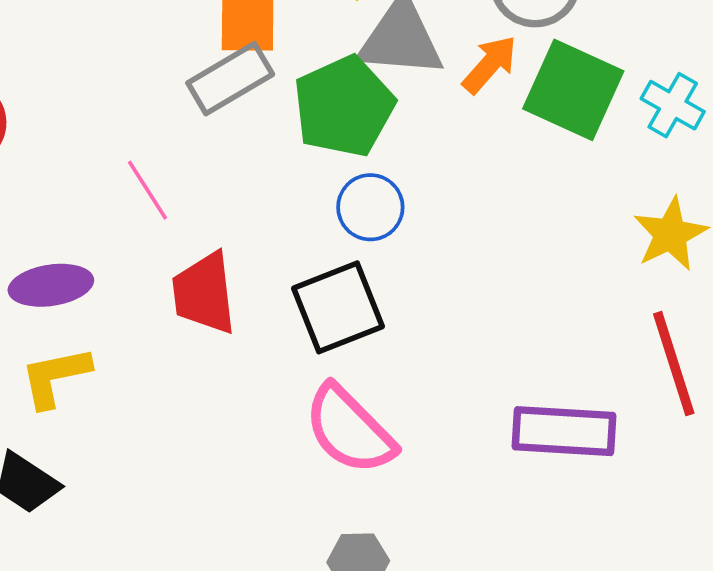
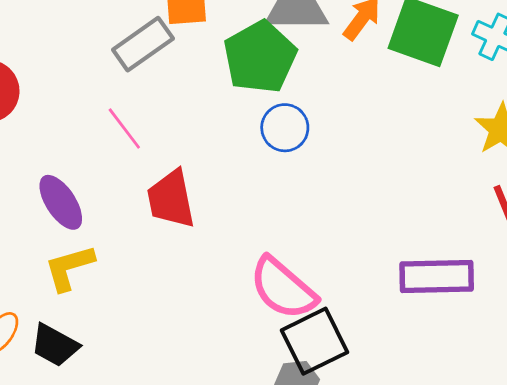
gray rectangle: (230, 79) -> (143, 44), moved
purple ellipse: (51, 285) -> (61, 202), turned 70
black square: (338, 307) -> (315, 341), moved

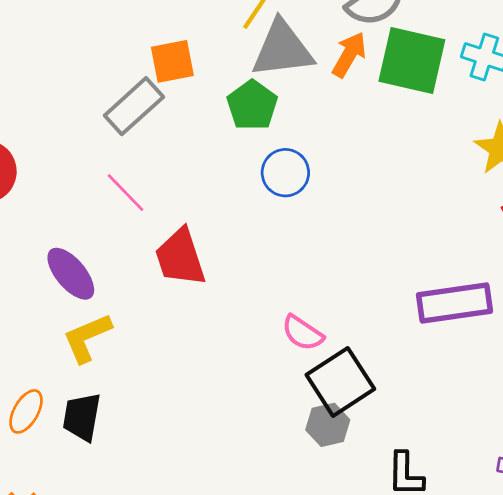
green pentagon: (260, 57) -> (252, 105), size x0.7
pink semicircle: (283, 288) -> (303, 333), size x0.6
black trapezoid: (55, 345) -> (82, 417), turned 78

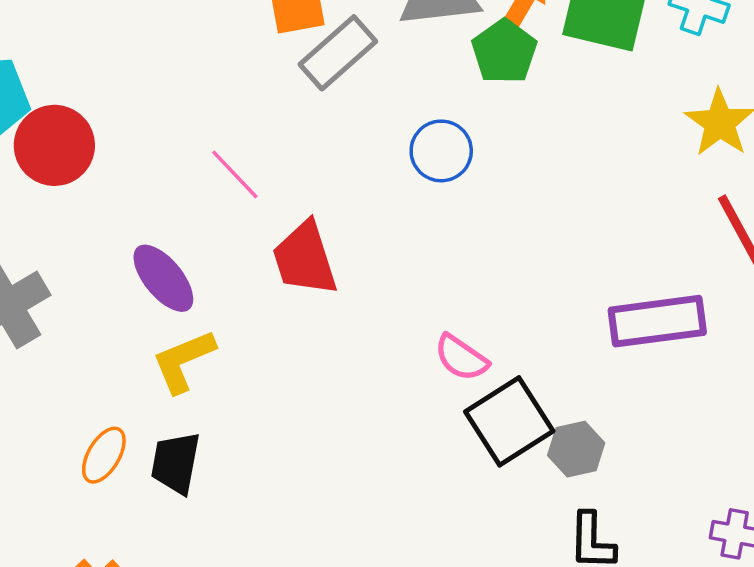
green pentagon: (252, 105) -> (504, 52), moved
gray rectangle: (134, 106) -> (338, 53), moved
gray hexagon: (328, 425) -> (576, 449), moved

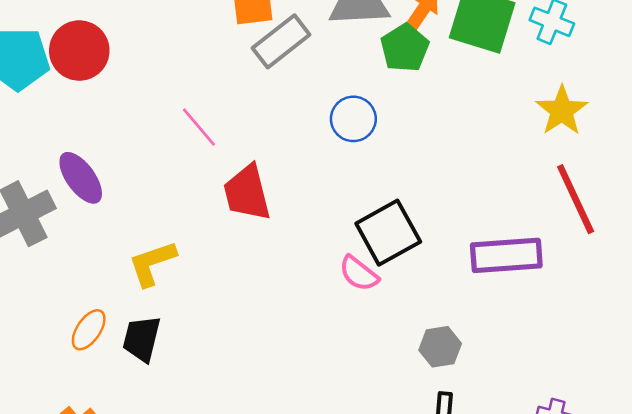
red circle: (54, 145) -> (79, 51), moved
purple ellipse: (163, 278) -> (81, 178), moved
black square: (509, 421) -> (388, 233), moved

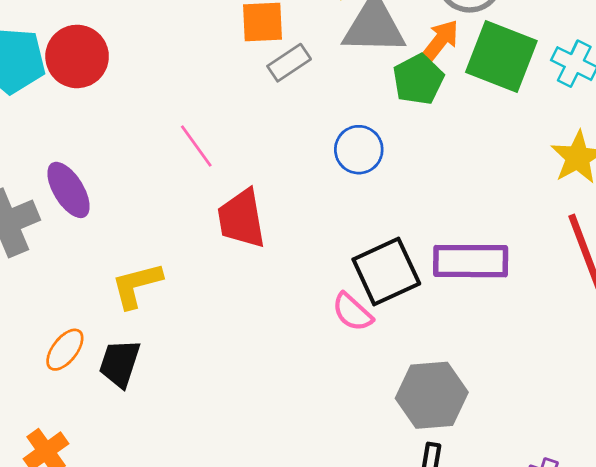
gray rectangle: (281, 41) -> (289, 63), size x0.7
purple rectangle: (506, 255) -> (471, 261), moved
gray hexagon: (440, 347) -> (432, 395), size x1.6

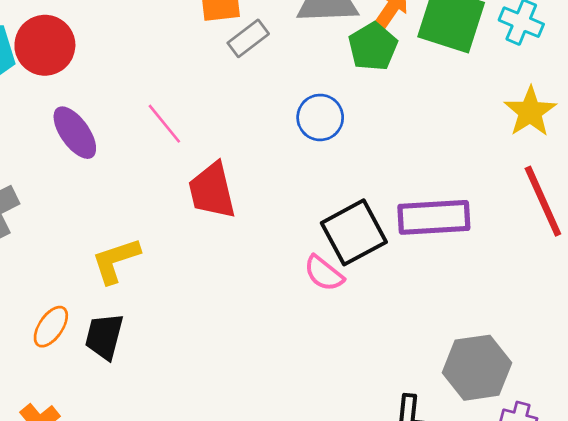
purple ellipse: (69, 190) -> (75, 133), moved
gray hexagon: (432, 395) -> (477, 368), moved

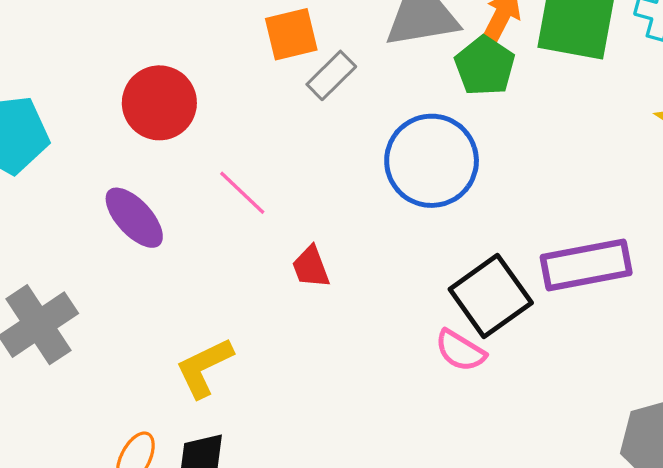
red circle: (45, 45) -> (159, 103), moved
blue circle: (320, 117) -> (432, 161), size x1.6
red trapezoid: (212, 191) -> (311, 267), size x0.6

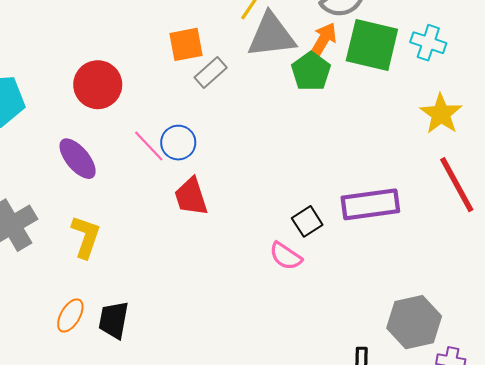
blue circle: (432, 161) -> (178, 143), moved, size x0.6
red trapezoid: (311, 267) -> (191, 197), size x1.4
black square: (491, 296) -> (307, 221), size x0.6
yellow L-shape: (204, 368) -> (86, 237), moved, turned 132

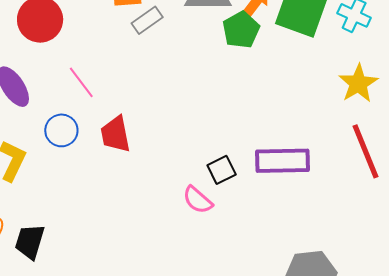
blue circle: (178, 143) -> (61, 130), moved

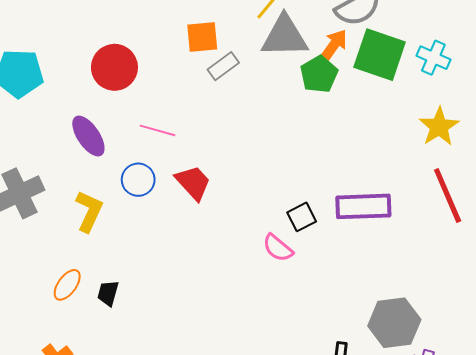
pink line: (81, 82) -> (157, 130), turned -36
red trapezoid: (115, 134) -> (193, 183), turned 150
black trapezoid: (30, 242) -> (108, 293), size x0.7

